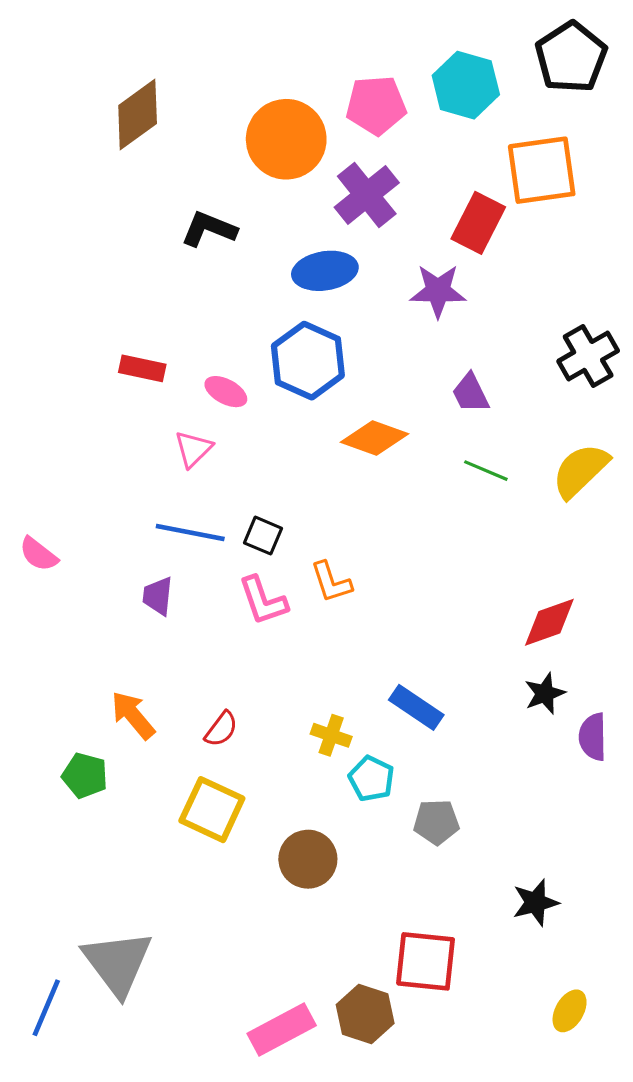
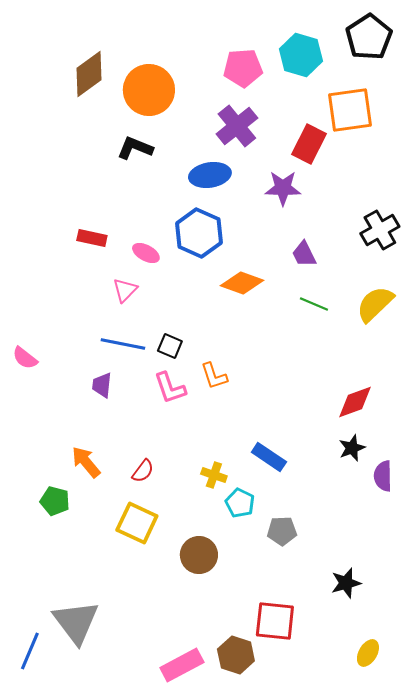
orange circle: (286, 139) -> (149, 90), moved

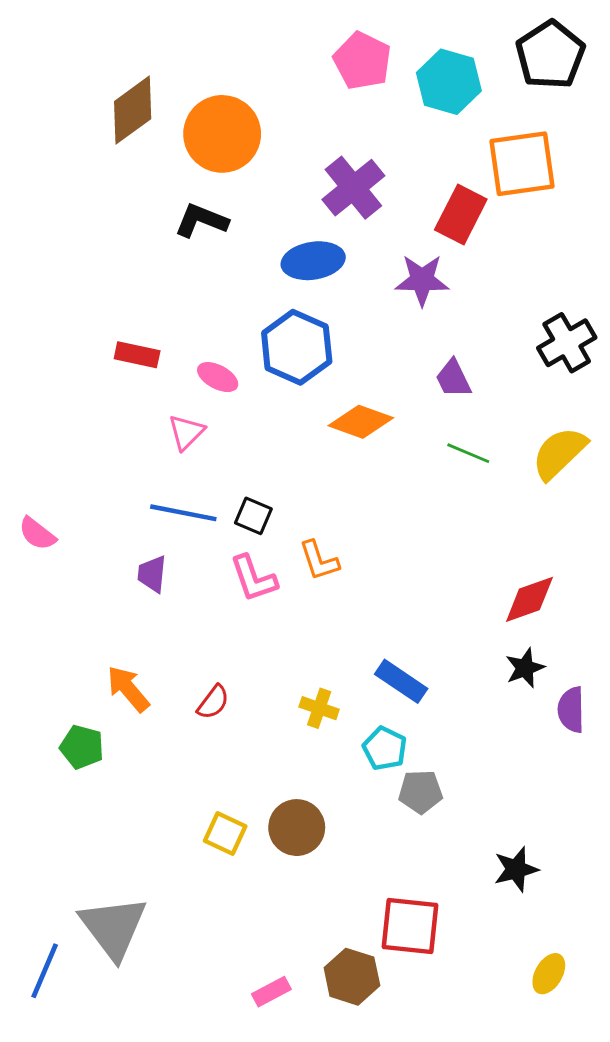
pink pentagon: (243, 68) -> (362, 61), moved, turned 30
cyan pentagon: (240, 503) -> (385, 748), moved
yellow square: (137, 523) -> (225, 833), moved, size x0.7
pink rectangle: (182, 665) -> (271, 992), size x0.6

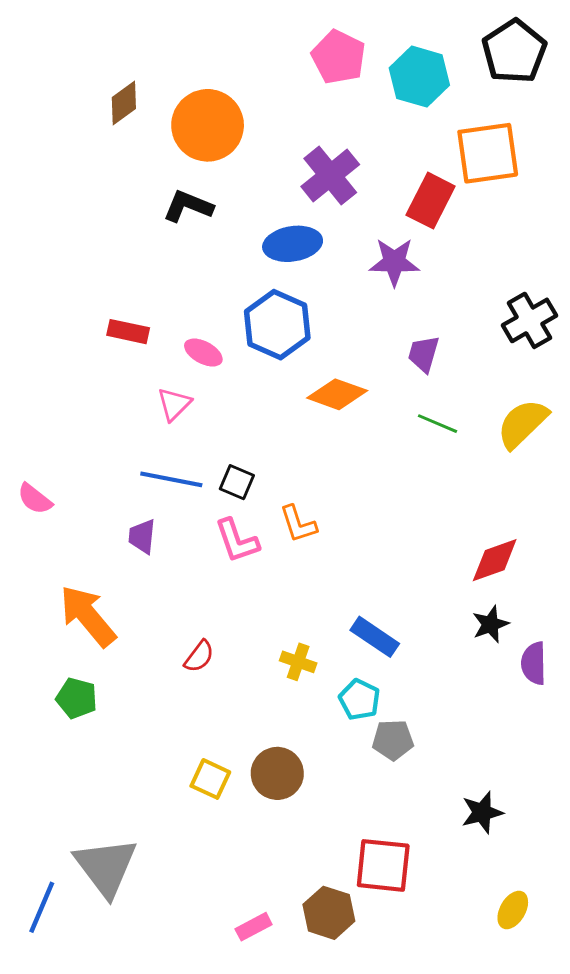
brown diamond: (133, 110) -> (124, 103), size x0.7
purple trapezoid: (453, 379) -> (424, 354), turned 42
orange arrow: (128, 689) -> (88, 616), moved, size x1.4

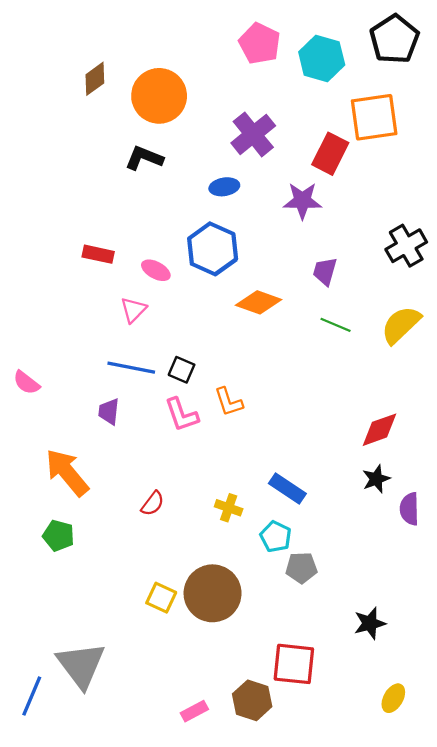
blue ellipse: (293, 244) -> (224, 187), size x0.7
brown circle: (277, 773) -> (213, 593), size x1.4

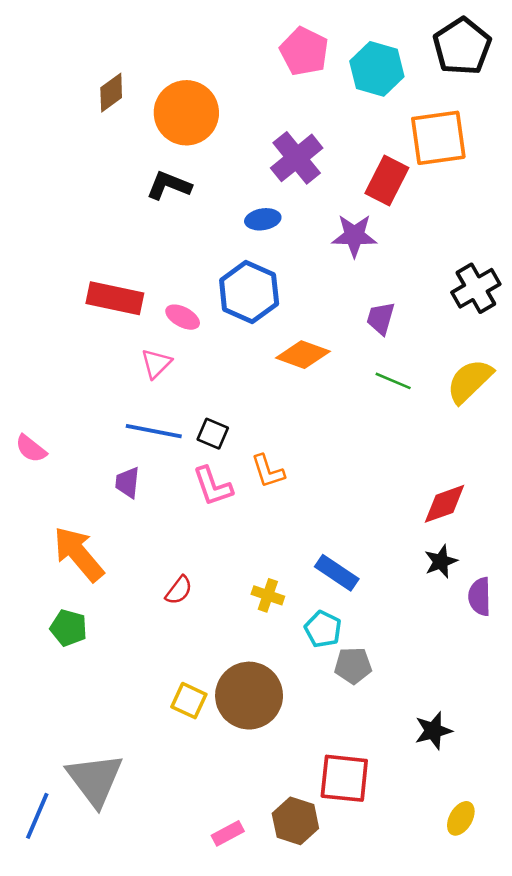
red rectangle: (98, 254) -> (115, 298), size x1.5

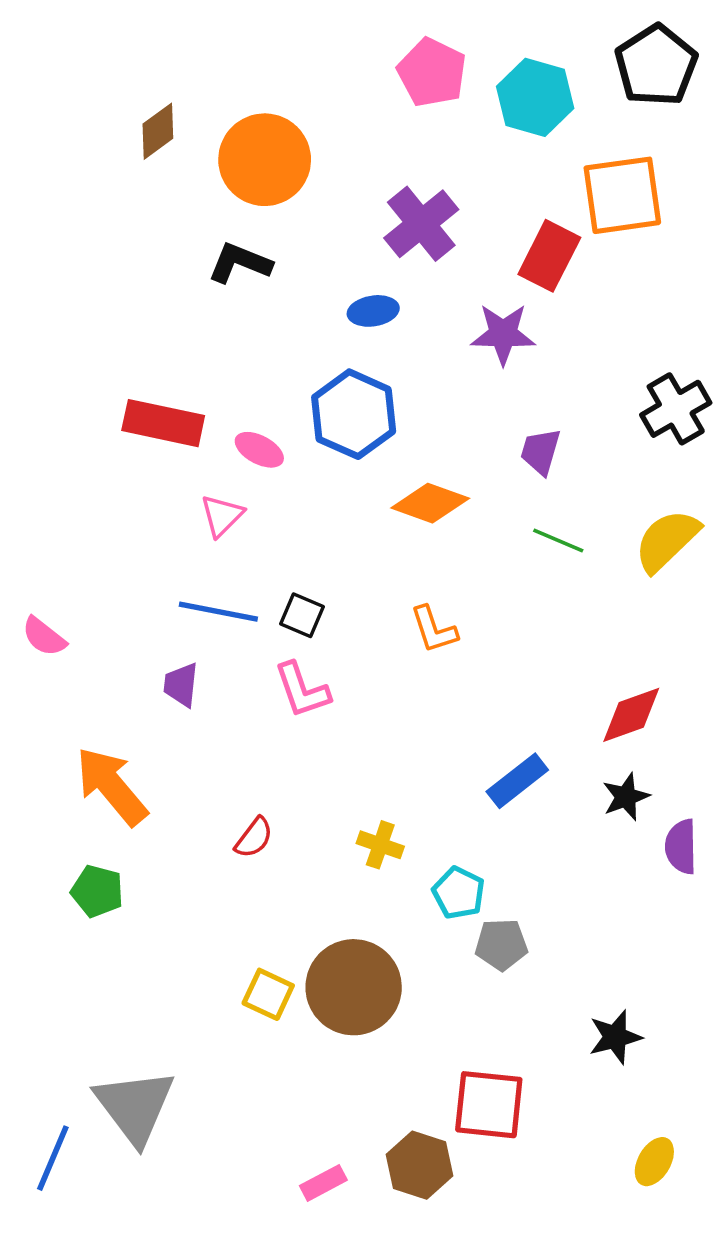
orange L-shape: (268, 471) -> (434, 630), moved
blue rectangle: (337, 573) -> (517, 781), moved, turned -72

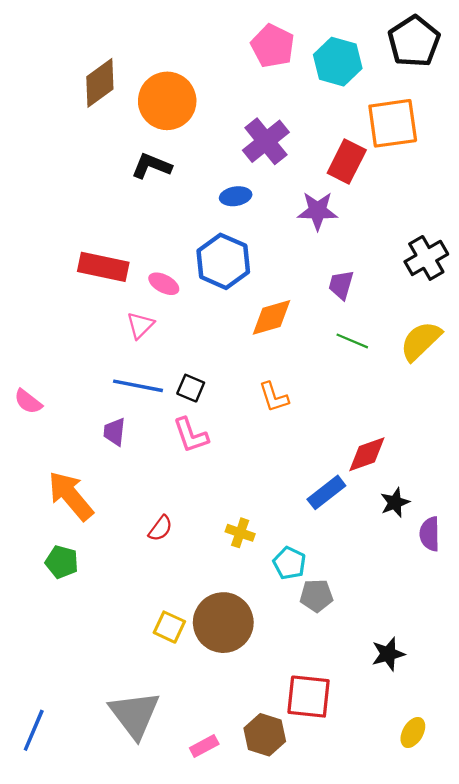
brown diamond: (158, 131) -> (100, 83), size x1.4
orange diamond: (430, 503) -> (272, 317), turned -36
red diamond: (631, 715) -> (367, 454), moved
gray triangle: (135, 1106) -> (135, 715), moved

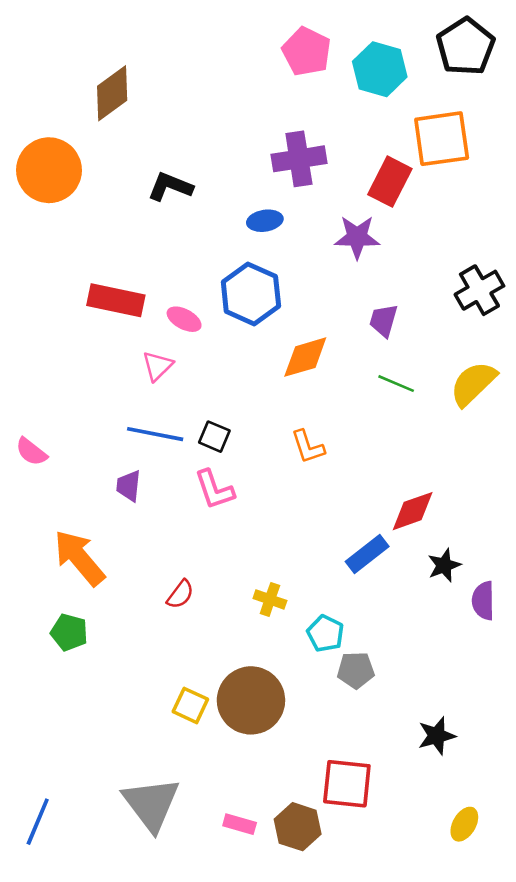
orange circle: (167, 101) -> (49, 170), moved
purple cross: (266, 141) -> (299, 159), turned 30
pink rectangle: (204, 746) -> (240, 824), moved, turned 44

